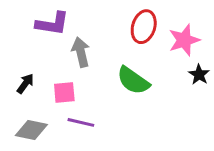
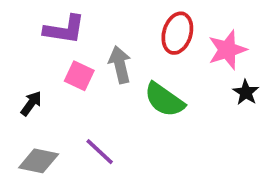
gray arrow: (81, 52) -> (120, 65), moved
pink square: (64, 93) -> (79, 76), moved, turned 30
purple line: (81, 122) -> (100, 152), turned 30

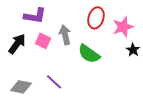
black arrow: (31, 103) -> (17, 44), moved, size x1.5

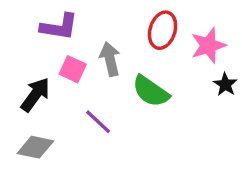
black arrow: (17, 44) -> (35, 95), moved
purple line: (54, 82) -> (98, 122), moved

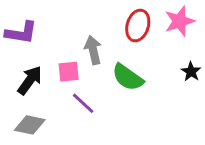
purple L-shape: (59, 27) -> (21, 33), moved
pink star: (208, 45) -> (180, 21), moved
pink square: (73, 69) -> (69, 72), moved, turned -30

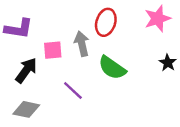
red ellipse: (138, 26) -> (106, 22), moved
pink square: (69, 72) -> (53, 50), moved

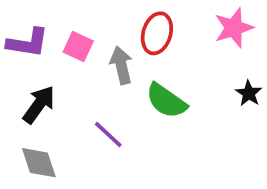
pink square: (53, 50) -> (78, 46), moved, turned 30
gray diamond: (26, 109) -> (39, 163), turned 60

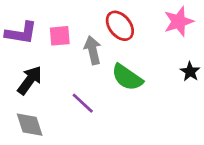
red ellipse: (157, 33) -> (120, 26), turned -56
pink square: (78, 46) -> (60, 36), turned -30

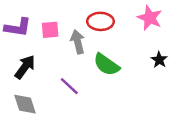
pink star: (179, 21) -> (150, 18), turned -30
red ellipse: (120, 26) -> (100, 21), turned -50

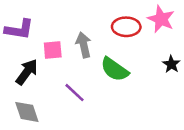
red ellipse: (100, 21) -> (126, 27), moved
pink square: (50, 30) -> (53, 50), moved

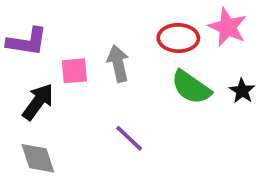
green semicircle: (115, 69) -> (191, 87), moved
purple line: (75, 93) -> (129, 138), moved

